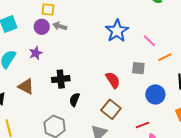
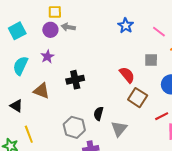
blue star: (117, 31) -> (126, 25), size x0.7
black semicircle: (75, 100) -> (99, 114), moved
brown square: (111, 109) -> (138, 98), moved

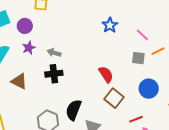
gray arrow: (68, 27) -> (54, 53), moved
purple circle: (50, 30) -> (25, 26), moved
gray square: (151, 60) -> (138, 58), moved
black semicircle: (99, 114) -> (73, 110), size x1.5

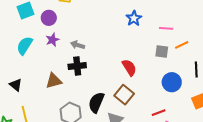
pink line: (142, 35) -> (166, 28), turned -40
brown triangle: (19, 81) -> (54, 81), moved, turned -42
brown square: (114, 98) -> (124, 95), moved

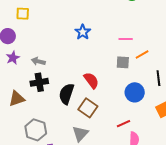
blue star: (134, 18) -> (83, 32), moved
black semicircle: (96, 102) -> (66, 94), moved

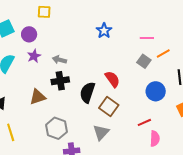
gray square: (123, 62) -> (144, 61), turned 32

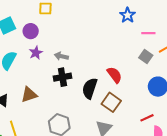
blue star: (104, 31) -> (128, 15), moved
brown triangle: (38, 97) -> (29, 95), moved

